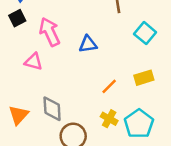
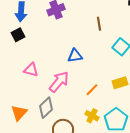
pink arrow: (50, 32) -> (59, 82), moved, turned 65
gray diamond: (52, 109) -> (46, 108), turned 50

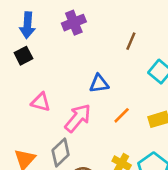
brown line: (99, 24) -> (131, 41), turned 32
orange line: (92, 90) -> (122, 115), moved

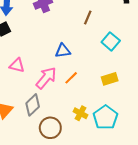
orange line: (122, 115) -> (71, 78), moved

